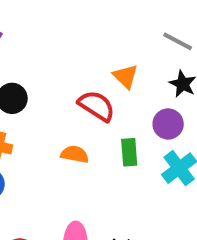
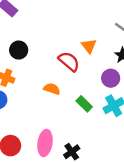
green rectangle: (129, 152) -> (84, 104), moved, turned -49

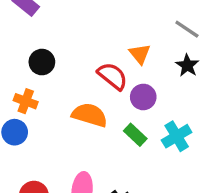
purple circle: (111, 78) -> (143, 97), moved
orange semicircle: (52, 89) -> (90, 115), size x1.5

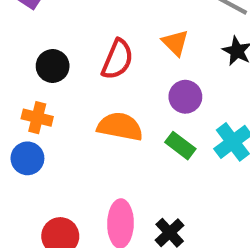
red semicircle: (113, 76) -> (117, 59), moved, turned 80

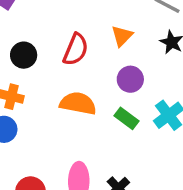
orange triangle: (175, 43) -> (122, 36), turned 30

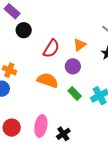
black circle: (24, 55) -> (24, 30), moved
purple circle: (130, 79) -> (73, 66), moved

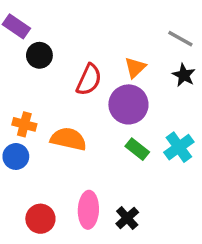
purple circle: (73, 66) -> (128, 104), size x1.5
orange semicircle: (48, 80) -> (68, 139), moved

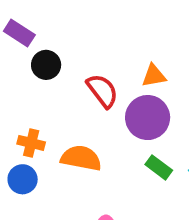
orange triangle: (135, 67) -> (154, 76), turned 35
red semicircle: (89, 80) -> (102, 91), turned -60

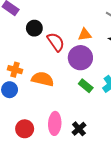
black circle: (46, 65) -> (34, 28), moved

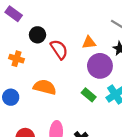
purple circle: (80, 58) -> (100, 66), moved
orange cross: (15, 70) -> (17, 59), moved

